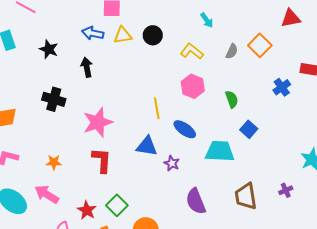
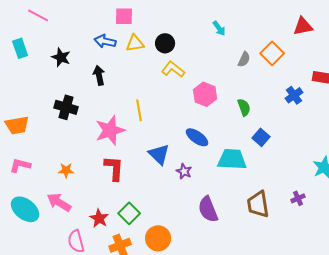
yellow L-shape: (192, 51) -> (173, 69), moved
yellow line: (157, 108) -> (139, 110), moved
blue triangle: (147, 146) -> (159, 154), turned 35

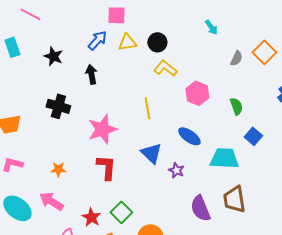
blue arrow: (105, 41) -> (97, 40), turned 120
yellow line: (139, 110) -> (147, 108), moved
brown trapezoid: (258, 204) -> (234, 199), moved

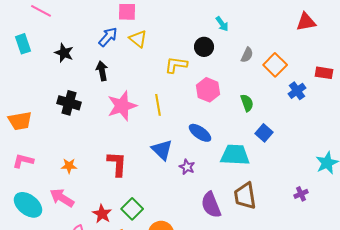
yellow triangle: (127, 42) -> (138, 39), turned 48
black circle: (157, 42) -> (204, 47), moved
orange square: (264, 52) -> (275, 65), moved
yellow L-shape: (165, 68) -> (176, 65), turned -30
pink star: (102, 129) -> (122, 106), moved

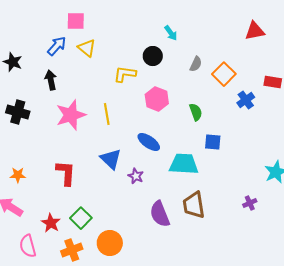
blue square: (264, 133) -> (213, 142), turned -36

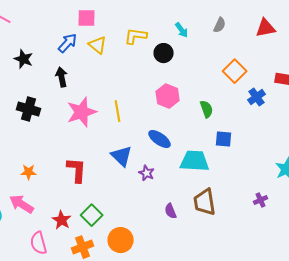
gray semicircle: (196, 64) -> (220, 25), moved
yellow L-shape: (125, 74) -> (136, 36), moved
purple semicircle: (160, 214) -> (171, 211), size x0.6

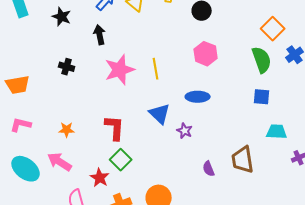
black cross: (29, 109) -> (67, 67), size x0.7
green semicircle: (207, 109) -> (262, 60), moved, size x1.5
blue ellipse: (160, 139) -> (198, 97), turned -35
cyan trapezoid: (195, 161) -> (277, 132), moved, size x0.7
green square: (92, 215) -> (121, 160), moved

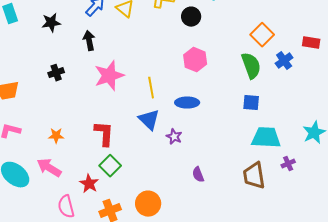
black star: (62, 17) -> (51, 23), turned -30
black cross: (67, 67) -> (56, 73), turned -35
yellow line: (156, 69) -> (151, 88), moved
cyan trapezoid: (277, 132) -> (266, 138), size x1.4
brown trapezoid: (243, 160) -> (254, 176), moved

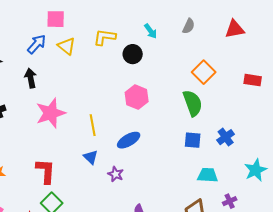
blue cross: (284, 61) -> (226, 137), moved
blue ellipse: (187, 103) -> (129, 140), turned -30
blue triangle: (149, 120) -> (91, 157), size x0.7
cyan trapezoid: (266, 138) -> (208, 175), size x0.7

